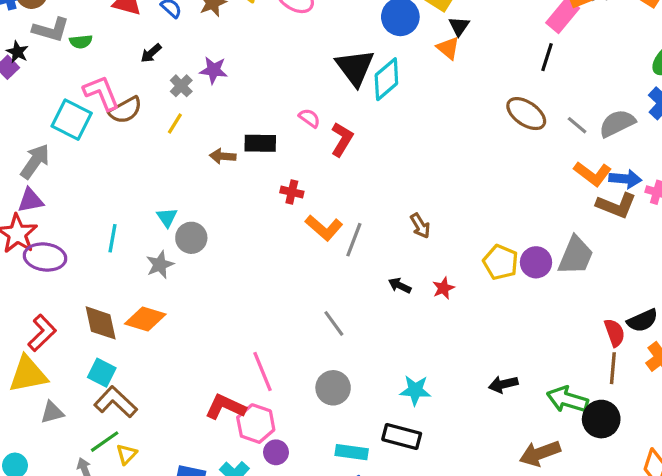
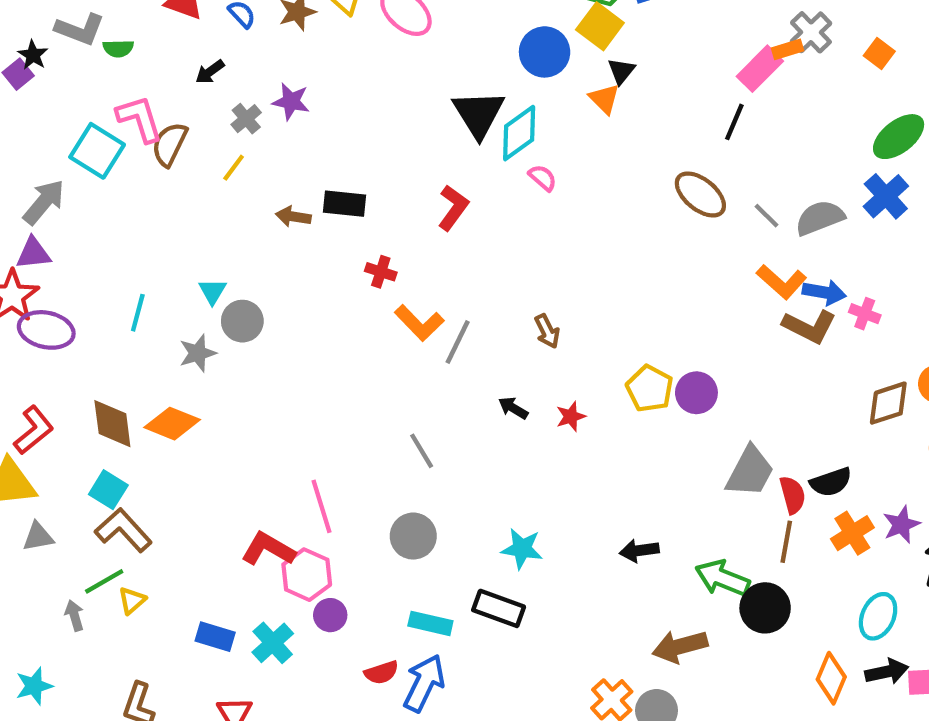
brown semicircle: (125, 110) -> (170, 144), turned 140
pink semicircle: (309, 118) -> (543, 178), moved
gray trapezoid: (576, 256) -> (750, 472), moved

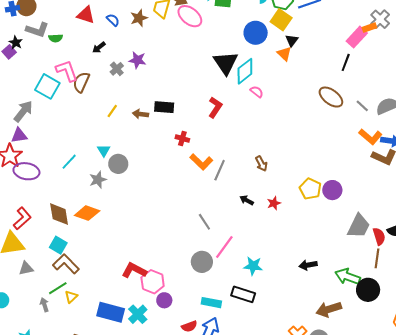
yellow line: (234, 168) -> (112, 111), moved
cyan line: (138, 313) -> (69, 162), turned 30
pink line: (322, 506) -> (224, 247), moved, turned 55
blue rectangle: (215, 637) -> (111, 312), size x1.5

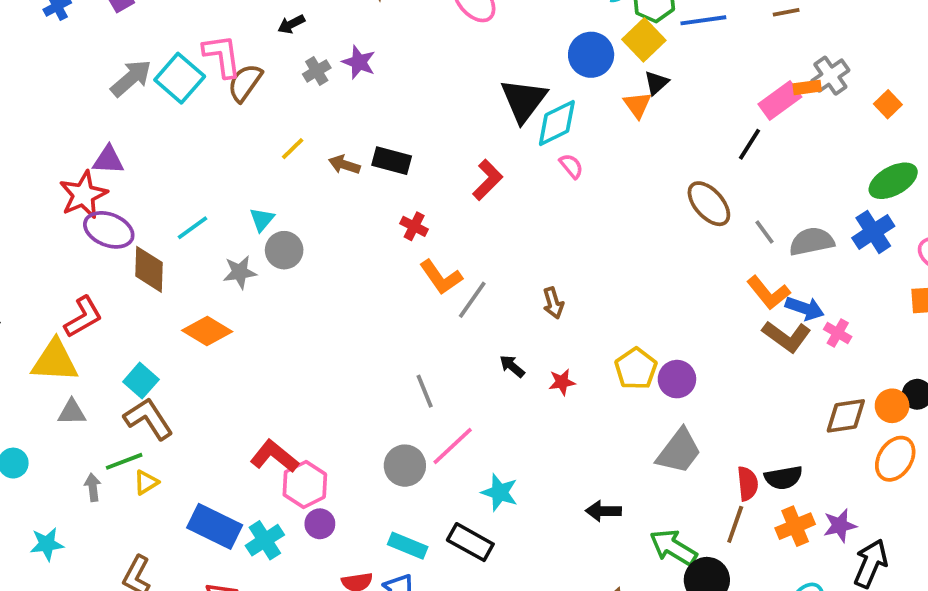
gray arrow: (23, 111) -> (131, 78), moved
brown diamond: (59, 214) -> (149, 269), moved
gray trapezoid: (359, 226) -> (679, 451), moved

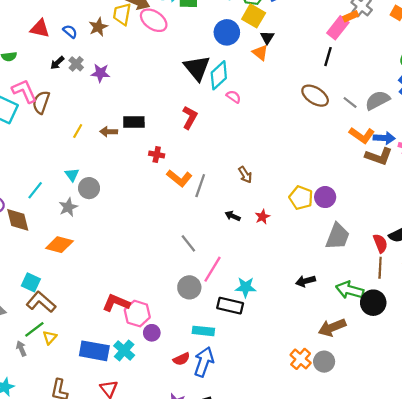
gray cross: (317, 71) -> (76, 64), moved
black rectangle: (470, 542) -> (230, 306), moved

